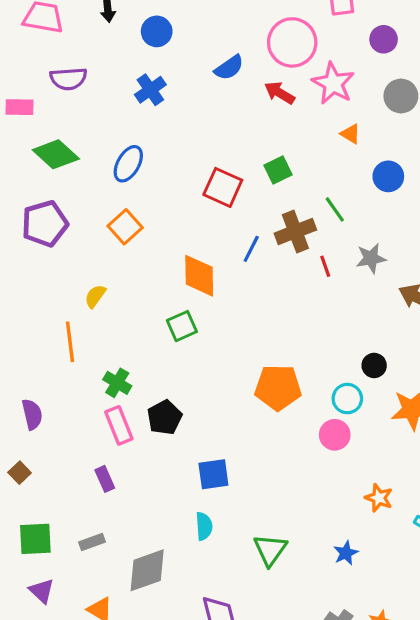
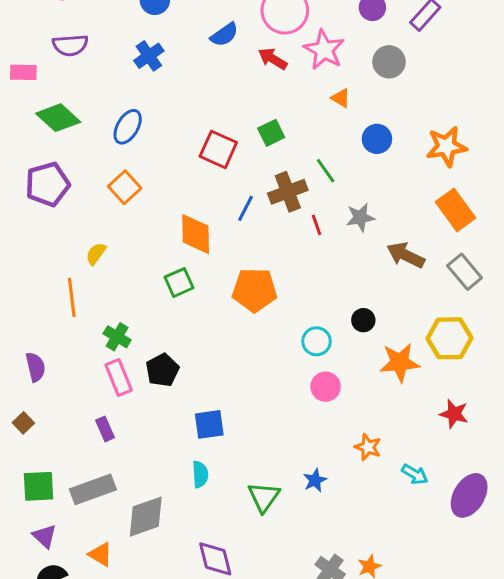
orange pentagon: (278, 388) -> (255, 290), moved
cyan circle: (347, 399) -> (316, 341), moved
gray rectangle: (92, 542) -> (93, 489), size x1.8
blue star: (346, 553) -> (315, 480), moved

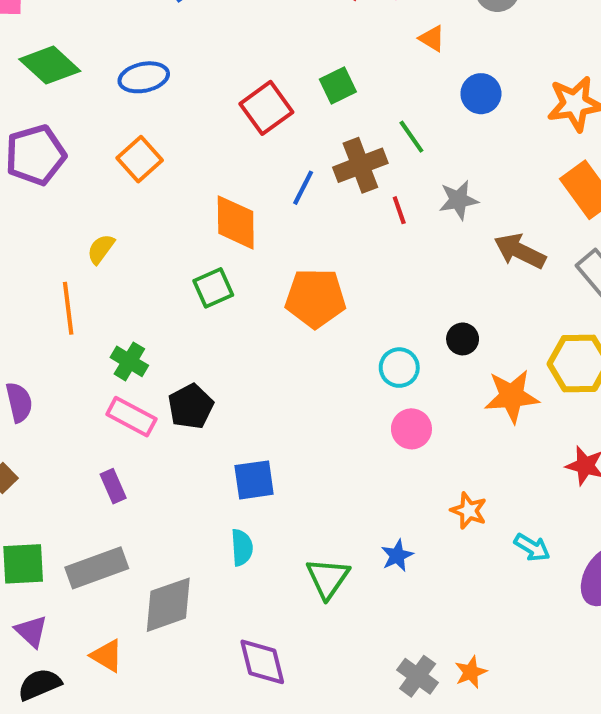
blue ellipse: (128, 127) -> (144, 77), turned 48
red square: (218, 149) -> (266, 108), turned 30
pink rectangle: (119, 378) -> (131, 417), turned -40

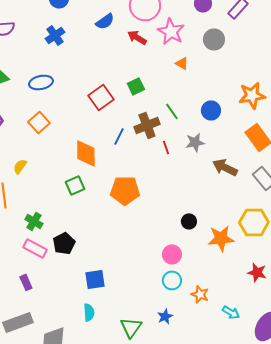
blue circle: (481, 94) -> (211, 110), moved
black circle: (463, 339) -> (189, 221), moved
cyan circle: (399, 368) -> (172, 280), moved

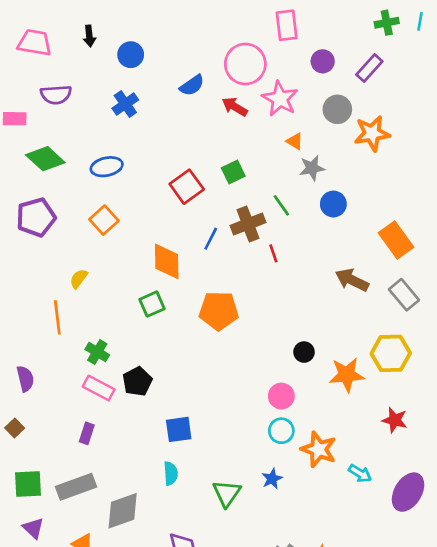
orange star: (252, 95) -> (372, 133), moved
gray star: (195, 142) -> (312, 168), moved
purple rectangle: (26, 282) -> (87, 433), turned 42
orange star: (200, 294) -> (319, 449), size x1.5

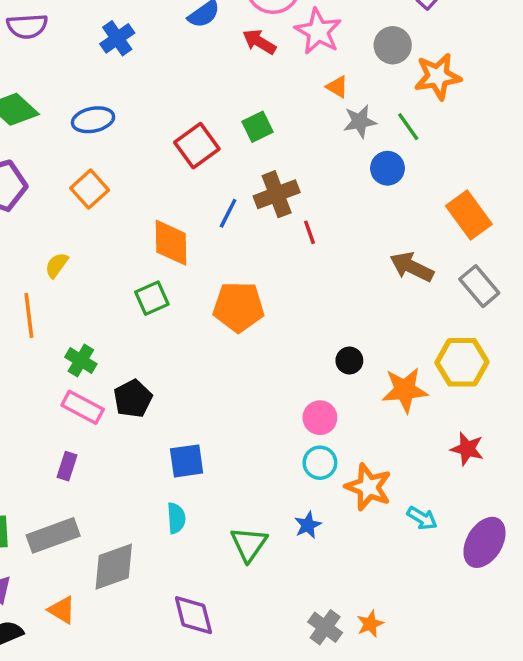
green line: (281, 205) -> (408, 127), moved

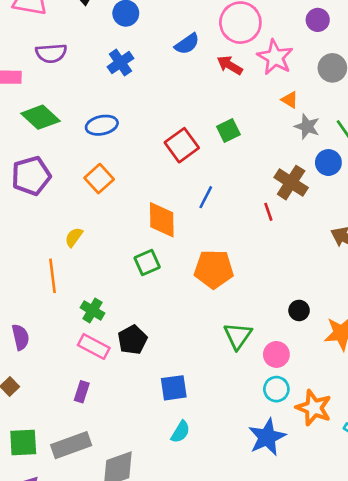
gray star: (360, 121) -> (307, 127), turned 30
brown cross: (277, 194) -> (291, 183), moved, turned -36
cyan semicircle: (176, 518) -> (180, 432), moved, turned 35
blue star: (308, 525) -> (267, 437), size x1.8
green triangle: (249, 544) -> (238, 336), moved

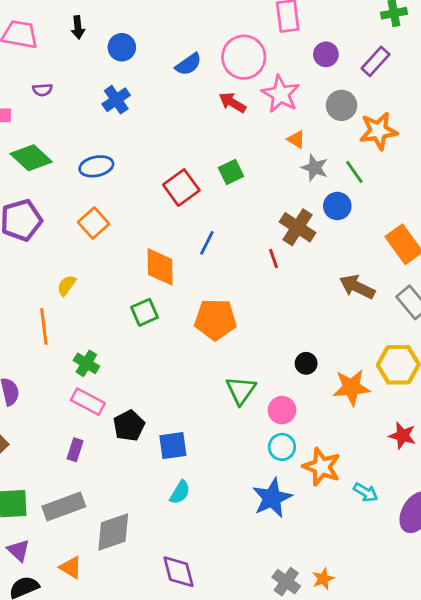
blue semicircle: (187, 44) -> (188, 64), moved
purple semicircle: (51, 53) -> (42, 90), size x0.6
black pentagon: (132, 340) -> (129, 426), moved

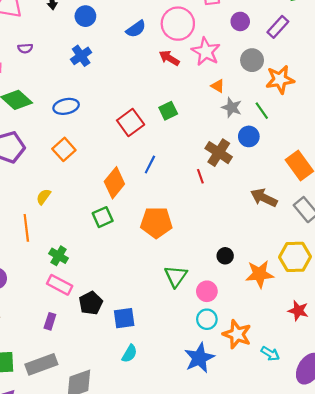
orange diamond: (160, 267) -> (114, 183), turned 40

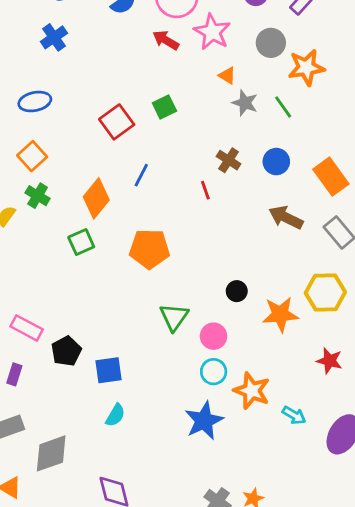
blue circle: (249, 136) -> (276, 162), moved
brown cross: (219, 153) -> (229, 160), size x0.7
green cross: (59, 256) -> (38, 196), moved

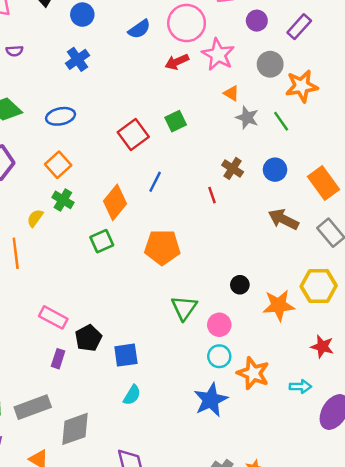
red arrow: (166, 40) -> (177, 62), turned -55
purple rectangle: (14, 374) -> (58, 359), moved
cyan arrow: (294, 415) -> (300, 387), moved, turned -30

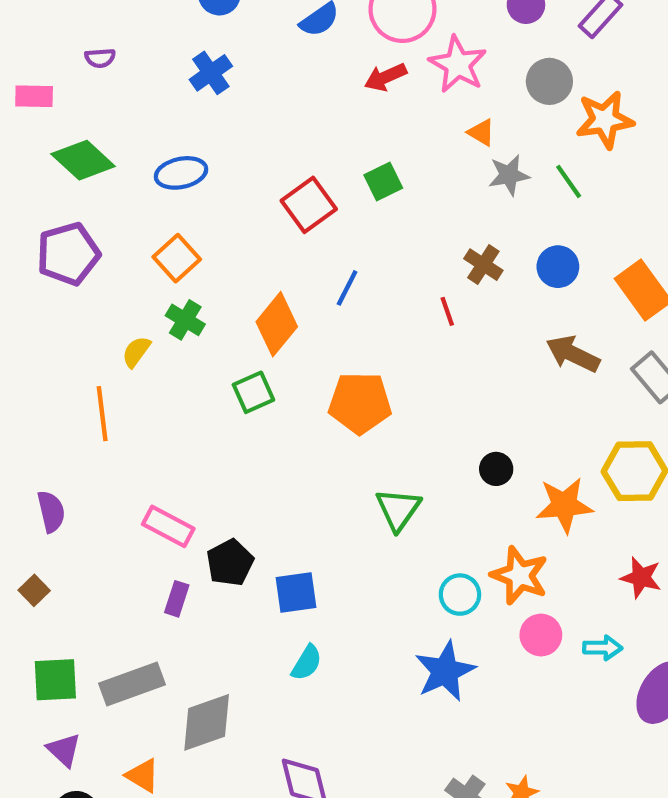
gray star: (247, 118) -> (509, 175), turned -30
pink circle: (219, 325) -> (541, 635), moved
orange star: (253, 373) -> (520, 575), moved

